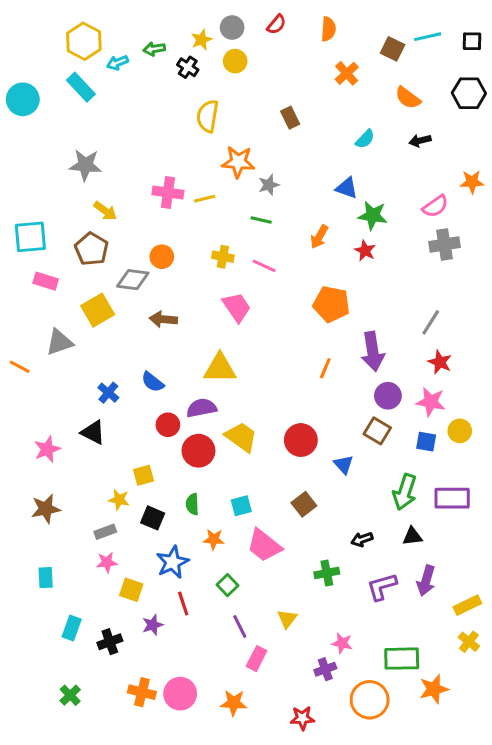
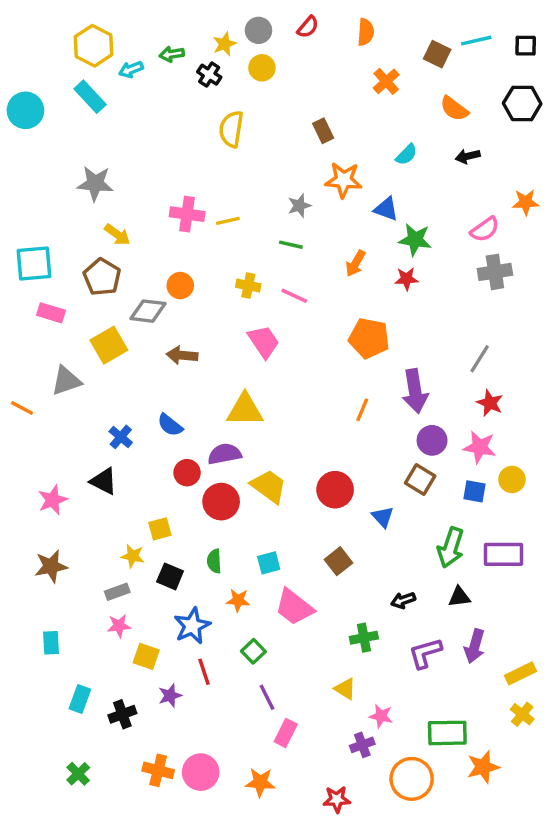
orange star: (238, 162) -> (344, 180), moved
red star: (365, 251) -> (407, 279), turned -30
yellow triangle: (287, 619) -> (345, 689), moved, turned -35

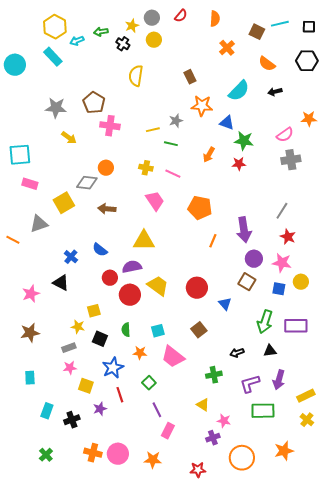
cyan semicircle: (407, 155) -> (239, 91), size x1.6
yellow line: (228, 221) -> (153, 130), moved
brown pentagon: (102, 277) -> (94, 103), moved
orange pentagon: (369, 338) -> (200, 208), moved
green rectangle: (447, 733) -> (263, 411), moved

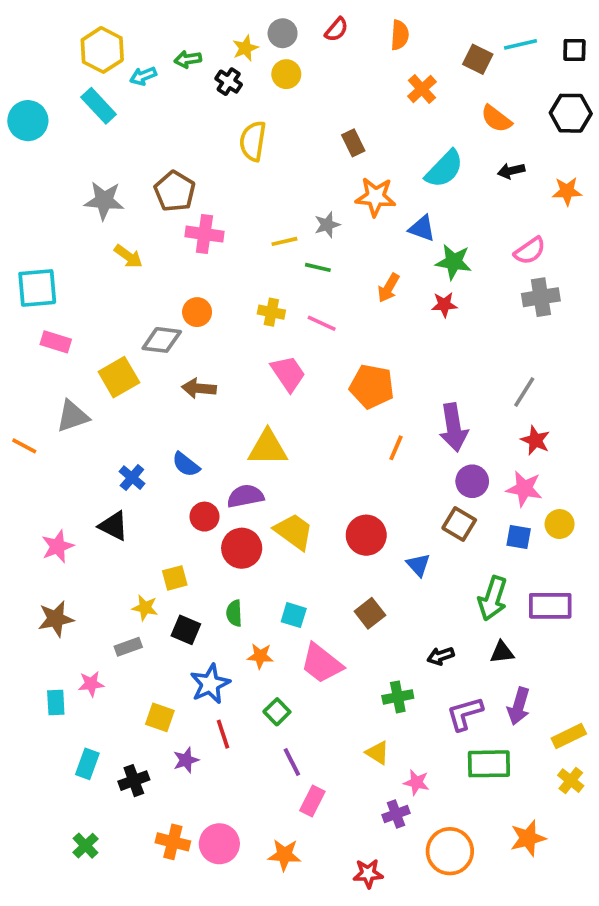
orange star: (309, 119) -> (567, 191), moved
cyan square: (158, 331) -> (294, 615), turned 32
pink star: (70, 368) -> (91, 684), moved

